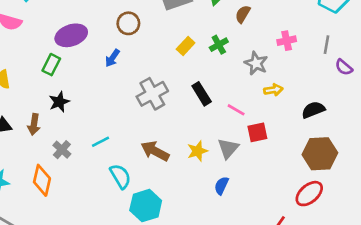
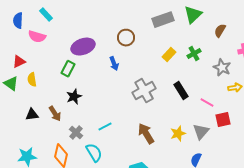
brown semicircle: (243, 14) -> (220, 31), moved
blue arrow: (112, 58) -> (114, 64), turned -56
brown arrow: (34, 124) -> (55, 114), turned -42
brown arrow: (155, 151) -> (146, 134), turned 30
cyan semicircle: (120, 176) -> (94, 153), moved

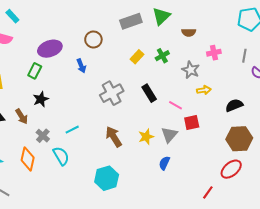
brown semicircle: (220, 31) -> (189, 32), turned -120

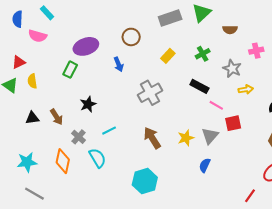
yellow rectangle: (137, 57) -> (168, 56), moved
black rectangle: (149, 93) -> (199, 86), moved, turned -30
black star: (41, 99) -> (88, 104), moved

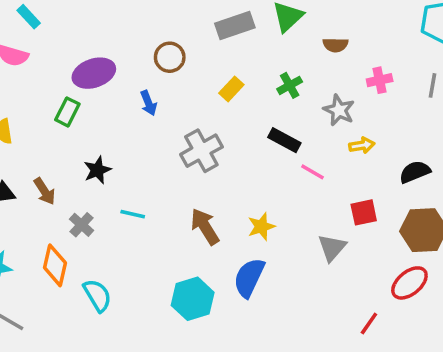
red square: (233, 123) -> (364, 212), moved
cyan line: (109, 131) -> (133, 214), turned 40
gray triangle: (210, 136) -> (332, 248), moved
cyan semicircle: (97, 158) -> (97, 295), moved
blue semicircle: (205, 165) -> (249, 278), moved, size x1.6

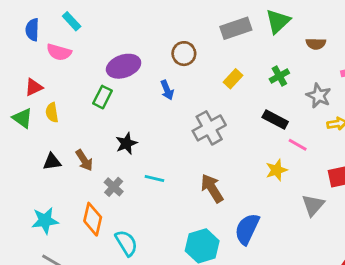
yellow star: (261, 227) -> (277, 170), moved

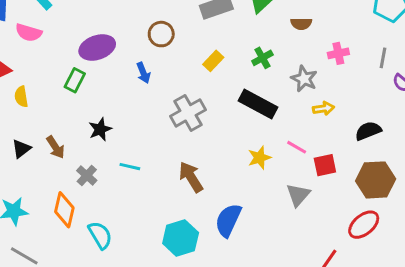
black rectangle: (275, 120) -> (258, 104), size x1.4
pink line: (298, 145) -> (297, 147), moved
black triangle: (52, 162) -> (21, 149), turned -30

